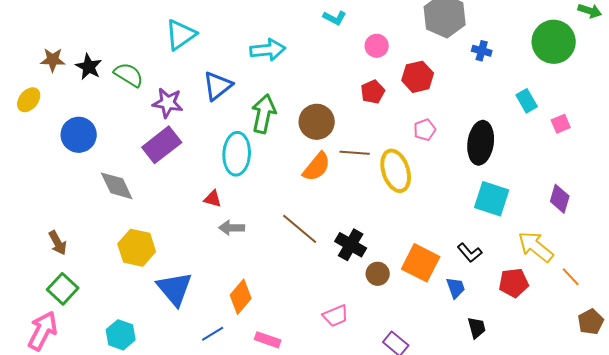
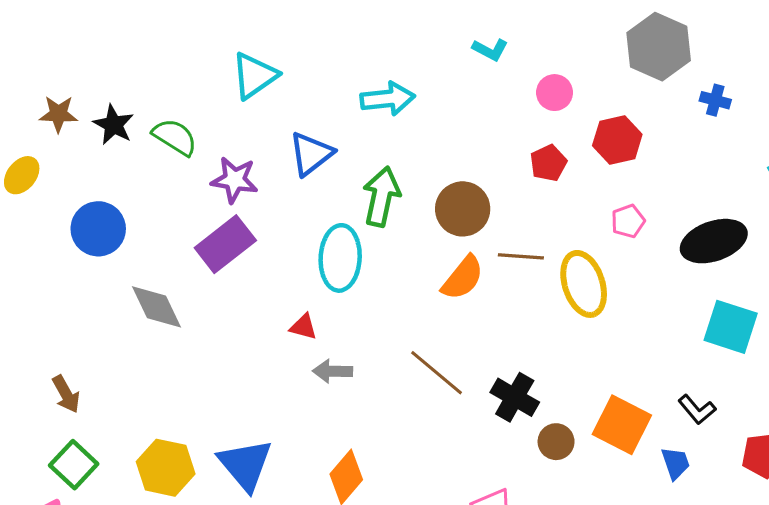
black ellipse: (481, 143) -> (714, 241), turned 63
yellow hexagon: (137, 248) -> (166, 468), moved

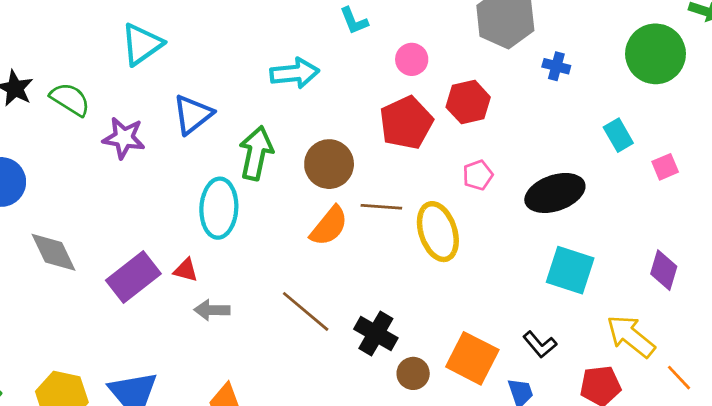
cyan L-shape: (490, 50) -> (354, 21), turned 40
cyan arrow: (388, 99) -> (295, 73), moved
red pentagon: (548, 163) -> (406, 123), size x1.6
purple rectangle: (225, 244) -> (133, 277), moved

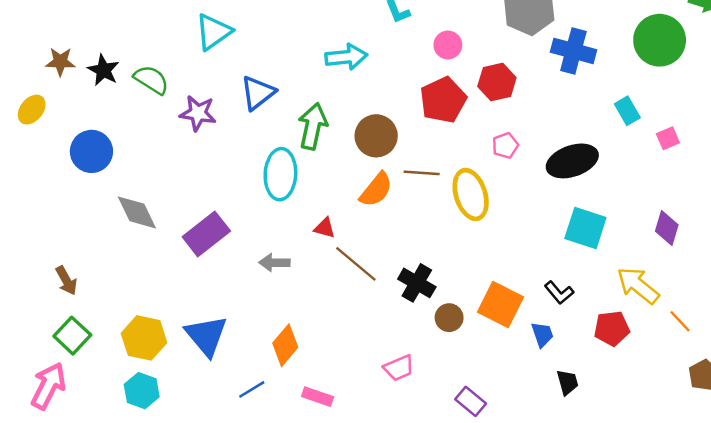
blue cross: (556, 66) -> (573, 51), size x1.8
red triangle: (186, 270) -> (325, 228), moved

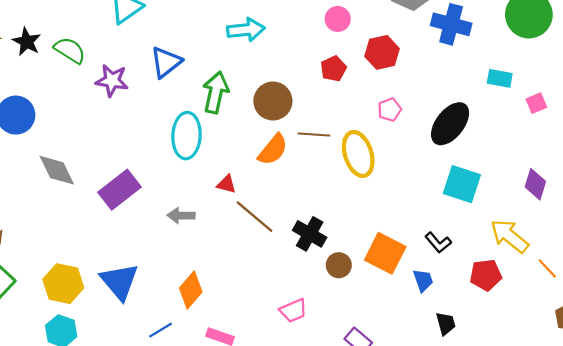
red pentagon: (443, 100) -> (333, 69), size x0.6
cyan rectangle: (627, 111) -> (500, 78), turned -50
black ellipse: (572, 161) -> (450, 124), turned -33

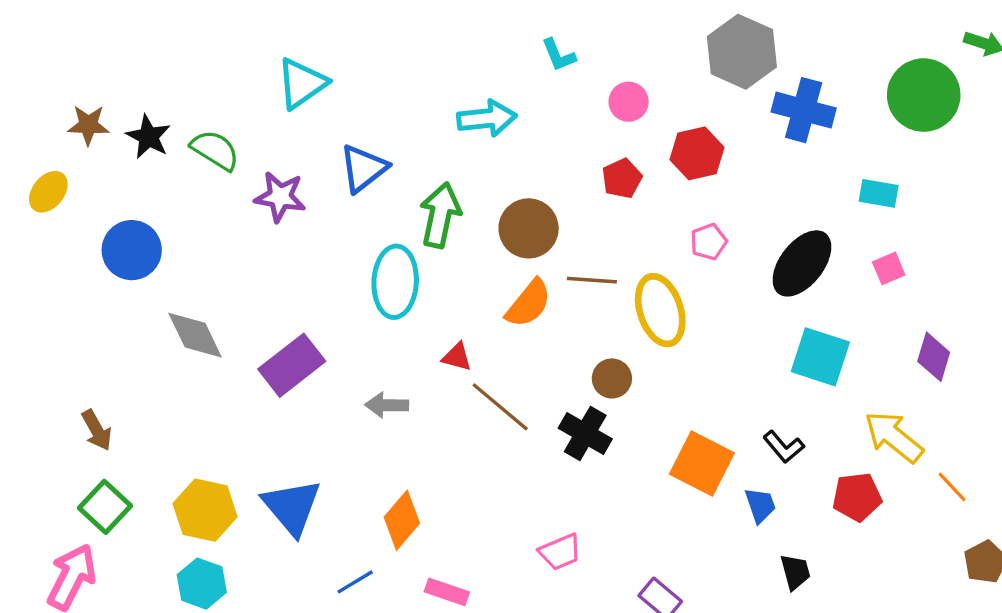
pink square: (536, 103) -> (889, 268), moved
brown circle: (339, 265) -> (612, 378), moved

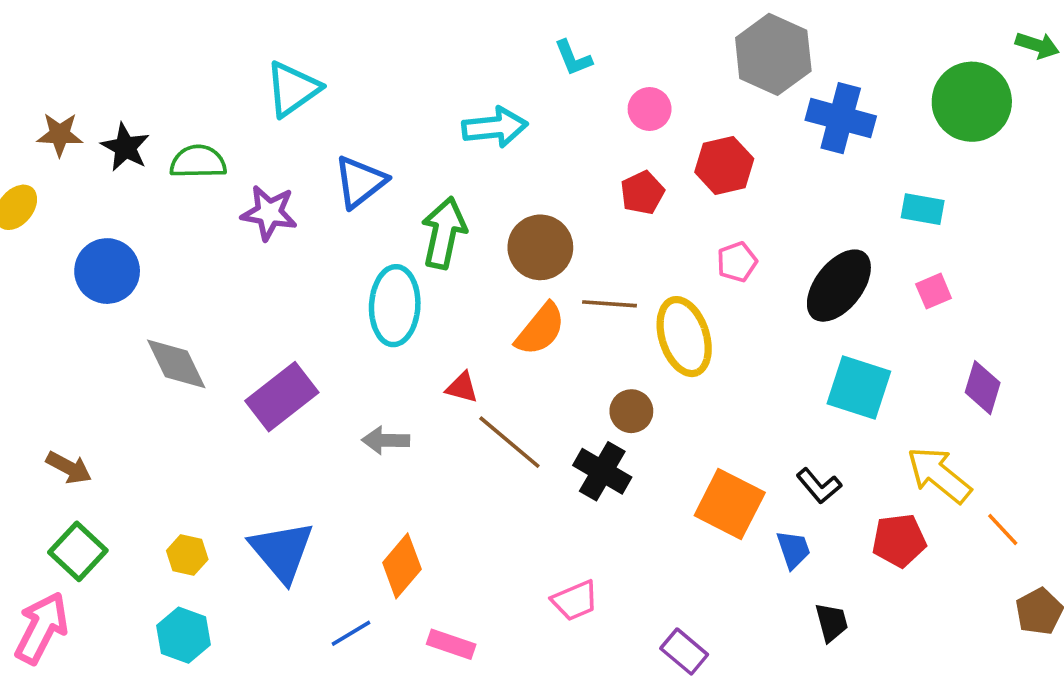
green semicircle: (215, 150) -> (198, 162), turned -33
brown arrow: (97, 430) -> (69, 468), turned -33
yellow hexagon: (205, 510) -> (187, 555), size x0.6

